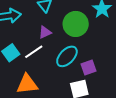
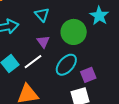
purple triangle: (45, 32) -> (43, 42), turned -40

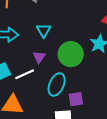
cyan ellipse: (66, 65) -> (57, 85), turned -30

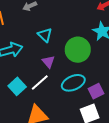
cyan ellipse: (57, 85) -> (73, 83), turned 60

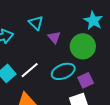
green circle: (78, 50) -> (83, 46), moved
purple triangle: (48, 62) -> (54, 37), moved

